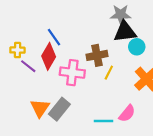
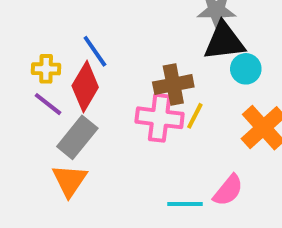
yellow cross: (17, 50) -> (46, 69), moved
pink cross: (72, 73) -> (160, 118), moved
gray rectangle: (59, 109) -> (77, 137), moved

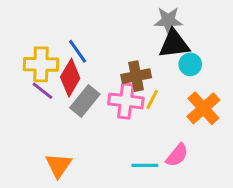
yellow cross: (46, 69) -> (41, 64), size x1.6
gray rectangle: (77, 137) -> (85, 101), moved
orange triangle: (70, 180) -> (59, 165), moved

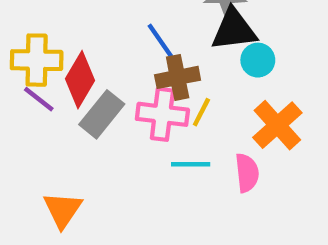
blue line: (78, 51) -> (160, 41), moved
pink semicircle: (177, 155) -> (247, 173), moved, turned -45
cyan line: (145, 165) -> (191, 164), moved

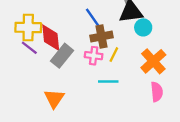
red diamond: (80, 80) -> (51, 38), turned -36
pink cross: (162, 114) -> (94, 56), size x0.7
pink semicircle: (247, 173) -> (157, 92), moved
orange triangle: (63, 210) -> (54, 99), moved

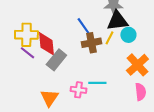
yellow line: (114, 55) -> (109, 38), moved
pink cross: (94, 56) -> (78, 90), moved

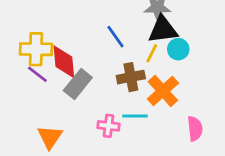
brown cross: (91, 43) -> (131, 77), moved
orange cross: (137, 65) -> (163, 91), moved
orange triangle: (49, 98) -> (50, 137), moved

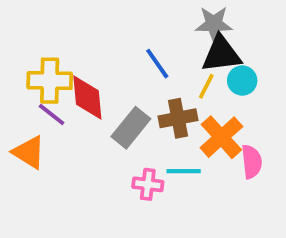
gray rectangle: (78, 84) -> (131, 128), moved
pink semicircle: (195, 129) -> (252, 162), moved
orange triangle: (50, 137) -> (29, 152), moved, turned -32

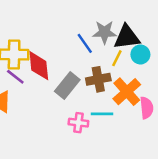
gray star: (214, 24) -> (104, 32), moved

